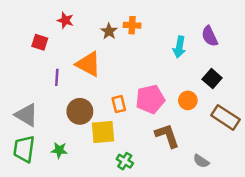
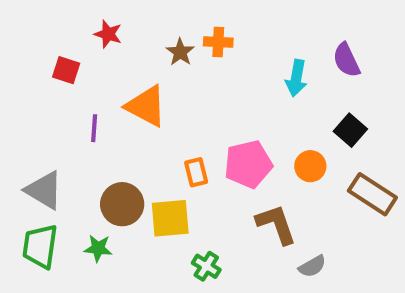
brown circle: (80, 111) -> (122, 204), moved
gray semicircle: (201, 161) -> (312, 266), moved, turned -63

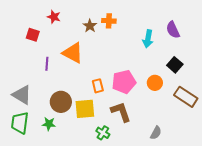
brown L-shape: (276, 224) -> (121, 112), moved
gray semicircle: (312, 266) -> (156, 133), turned -32

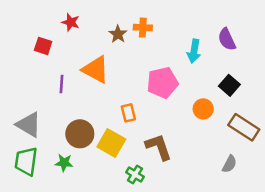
pink pentagon: (124, 82) -> (162, 83), moved
yellow square: (85, 109) -> (111, 143), turned 35
gray semicircle: (156, 133) -> (229, 164), moved

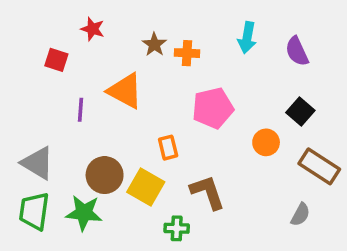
orange cross: (143, 28) -> (187, 53), moved
cyan arrow: (194, 51) -> (247, 38), moved
green star: (64, 163) -> (84, 213), size x1.5
green cross: (135, 175) -> (177, 228), turned -30

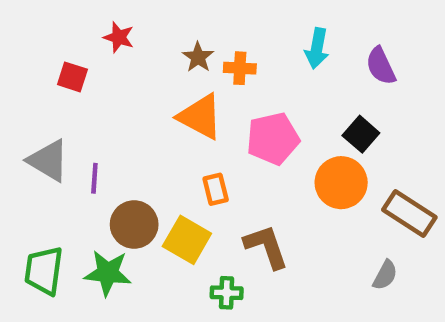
orange triangle: (125, 91) -> (200, 117), moved
purple line: (80, 110) -> (94, 178), moved
black square: (300, 111) -> (361, 134), moved
orange circle: (266, 142) -> (341, 183), size x1.5
gray triangle: (38, 163) -> (48, 161), moved

